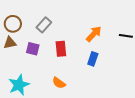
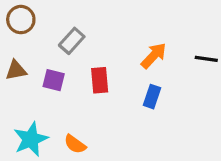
brown circle: (13, 24) -> (21, 20), moved
orange semicircle: (59, 83) -> (75, 144), moved

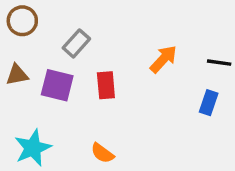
purple square: (54, 80) -> (57, 85), size x1.4
blue rectangle: (152, 97) -> (209, 103), moved
orange semicircle: (75, 144) -> (102, 153), moved

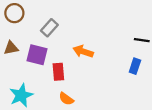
orange arrow: (163, 59) -> (83, 51), moved, turned -114
red rectangle: (106, 85) -> (58, 72), moved

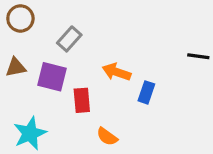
blue rectangle: (135, 66) -> (146, 92), moved
orange semicircle: (66, 99) -> (107, 137), moved

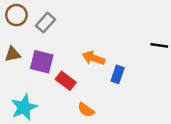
gray rectangle: (69, 39) -> (45, 23), moved
red rectangle: (82, 100) -> (66, 81), turned -48

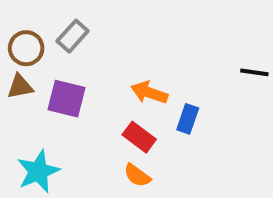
brown circle: (16, 15) -> (26, 48), moved
red rectangle: (66, 81) -> (139, 137), moved

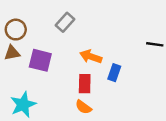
gray rectangle: (73, 36) -> (65, 22), moved
red rectangle: (139, 137) -> (85, 84), turned 54

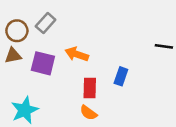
gray rectangle: (65, 22) -> (46, 23), moved
orange arrow: (91, 57) -> (77, 54), moved

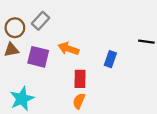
blue rectangle: (121, 76) -> (110, 59), moved
orange semicircle: (88, 113) -> (79, 101), turned 77

